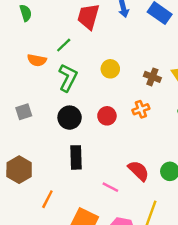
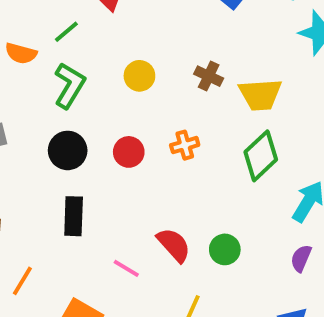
brown cross: (152, 77) -> (209, 76), moved

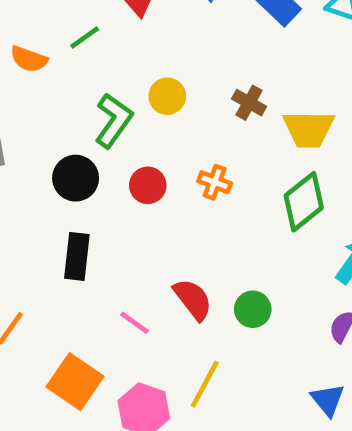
green L-shape: (69, 85) -> (114, 120), moved
orange cross: (185, 145) -> (215, 182), turned 32

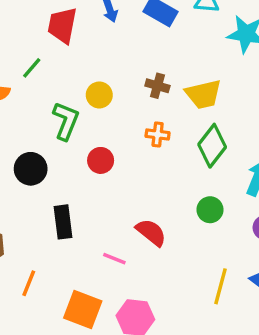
black circle: (76, 178) -> (31, 169), moved
orange cross: (215, 182) -> (158, 134), moved
green circle: (253, 309) -> (210, 210), moved
yellow line: (205, 384) -> (221, 286), moved

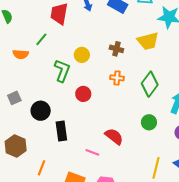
yellow trapezoid: (203, 94) -> (148, 41), moved
black circle: (31, 169) -> (41, 111), moved

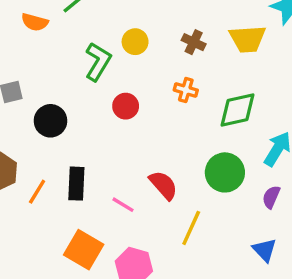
green diamond: (150, 84) -> (238, 110), turned 30
green circle: (149, 122) -> (225, 172), size x1.5
black rectangle: (61, 131) -> (76, 184), moved
orange line: (42, 168) -> (37, 192), moved
yellow line: (156, 168) -> (191, 228), moved

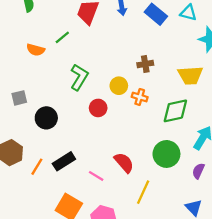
yellow trapezoid: (248, 39) -> (190, 75), moved
yellow circle: (135, 42) -> (119, 86), moved
brown cross: (194, 42) -> (145, 64), turned -35
black rectangle: (76, 184) -> (64, 161), turned 55

